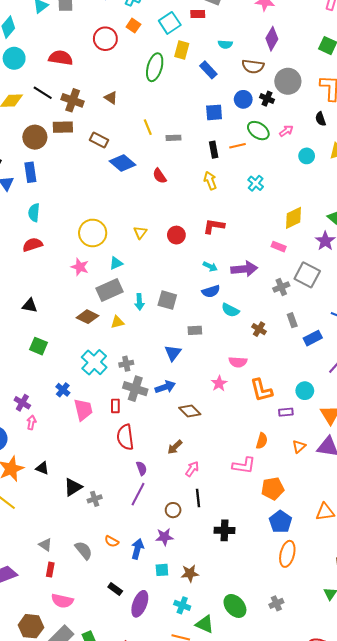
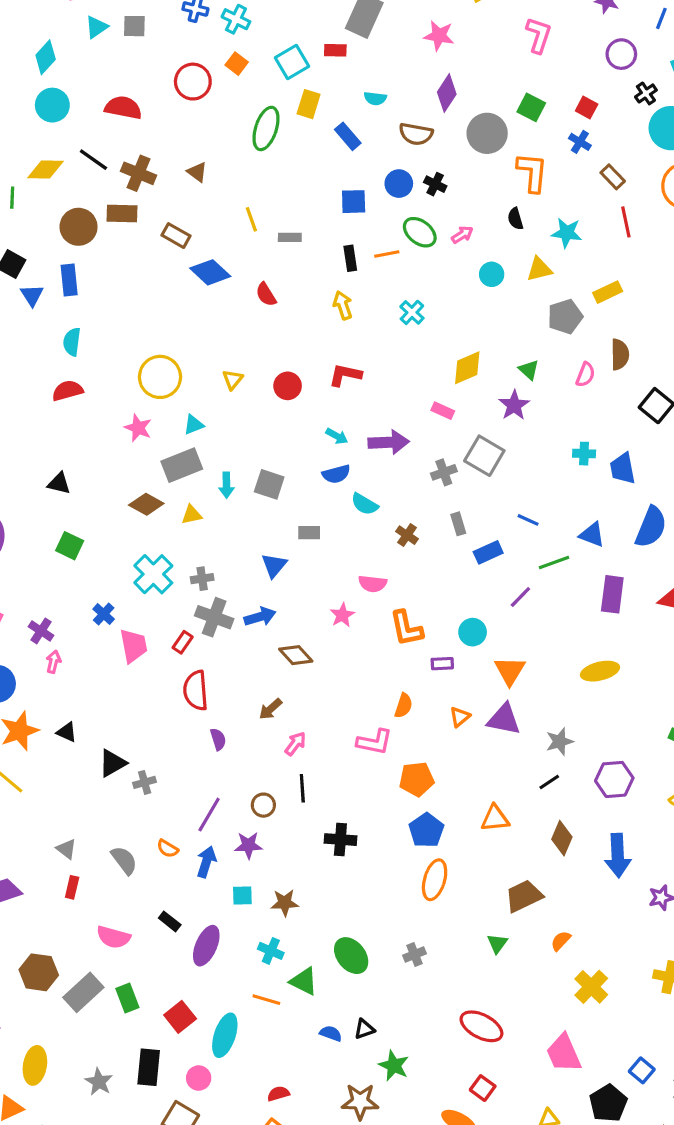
gray circle: (288, 81) -> (487, 133), moved
red rectangle: (115, 406) -> (183, 642), turned 32
purple line: (138, 494) -> (209, 815), moved
pink semicircle: (62, 601) -> (113, 937), moved

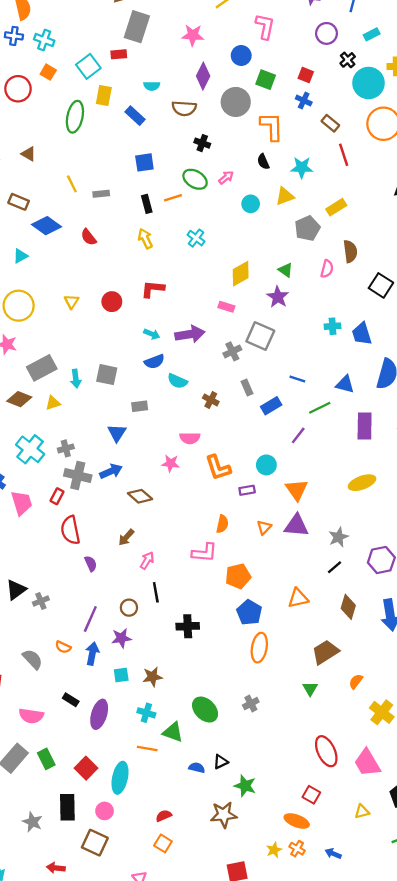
blue circle: (399, 184) -> (241, 56), moved
cyan triangle: (194, 425) -> (20, 256), moved
pink star: (342, 615) -> (171, 463), turned -30
red ellipse: (481, 1026) -> (326, 751), moved, turned 44

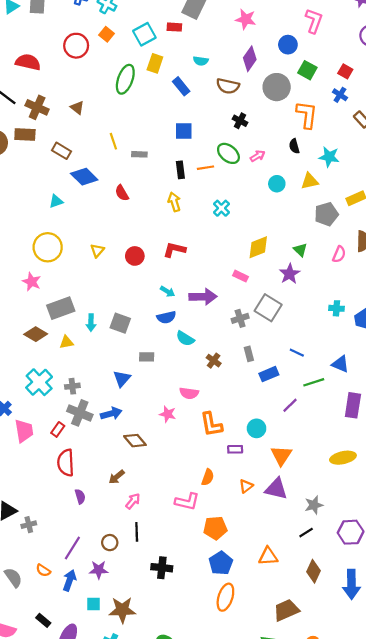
brown star: (152, 677) -> (122, 610), size x1.4

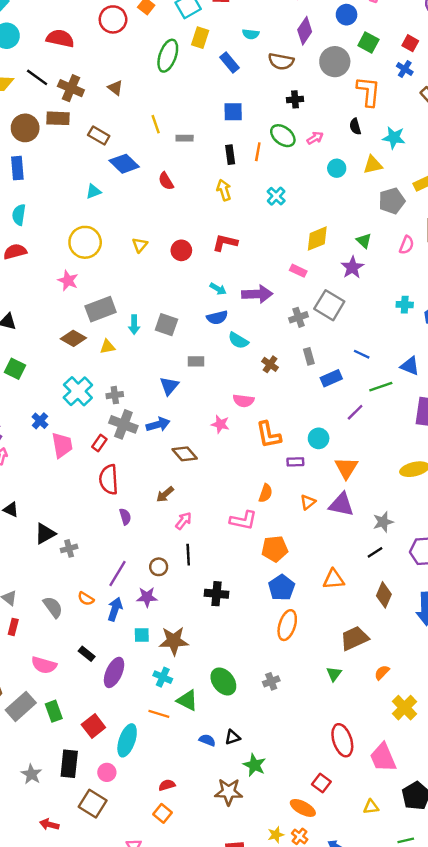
black cross: (240, 121) -> (295, 99), turned -32
orange line: (205, 168) -> (258, 152), turned -70

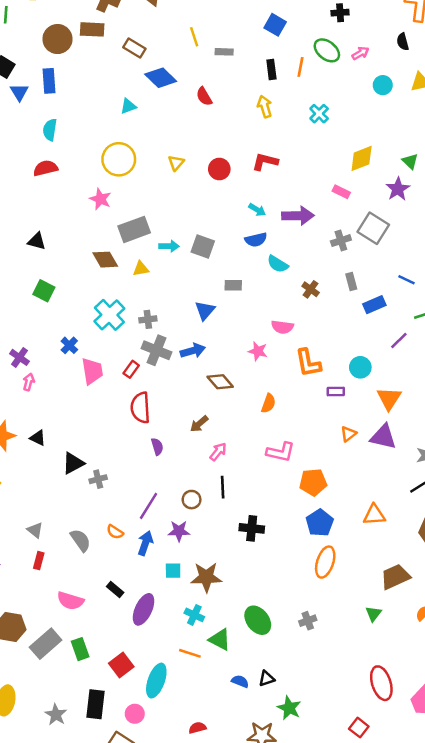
blue square: (233, 112) -> (275, 25), turned 30
cyan arrow: (134, 325) -> (169, 246), turned -90
brown diamond: (73, 338) -> (105, 260), turned 30
orange semicircle: (266, 493) -> (268, 403), moved

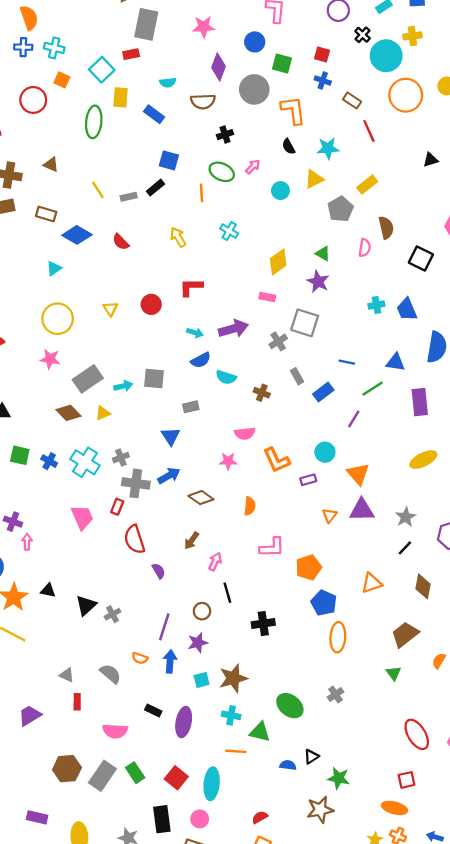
black rectangle: (271, 70) -> (156, 188), moved, turned 72
blue cross: (69, 345) -> (49, 461), moved
red square: (359, 728) -> (406, 780), turned -36

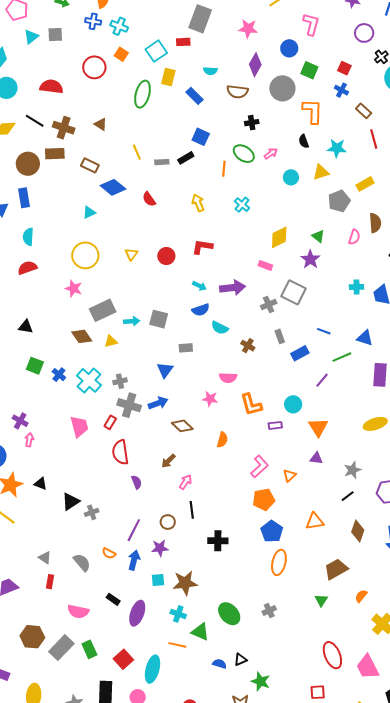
purple triangle: (362, 510) -> (316, 458), size x0.6
orange triangle: (330, 515) -> (289, 475), moved
pink L-shape: (272, 547) -> (259, 467), moved, turned -50

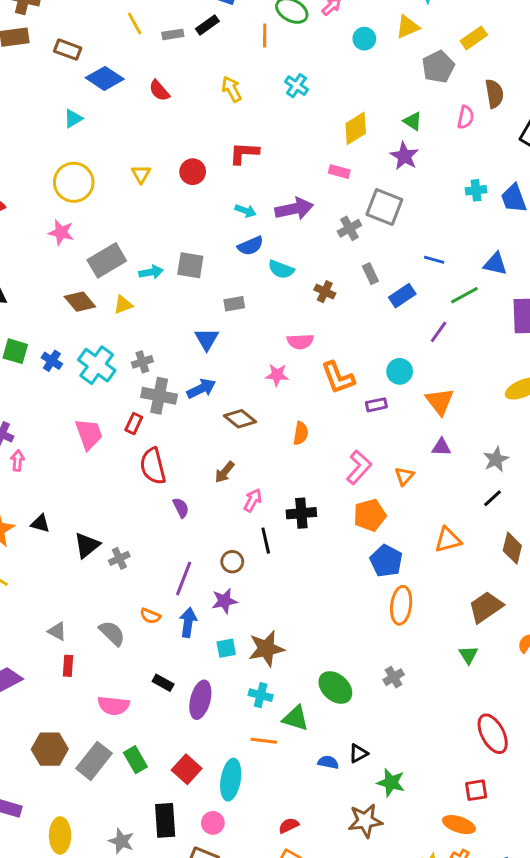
black cross: (218, 541) -> (301, 513), moved

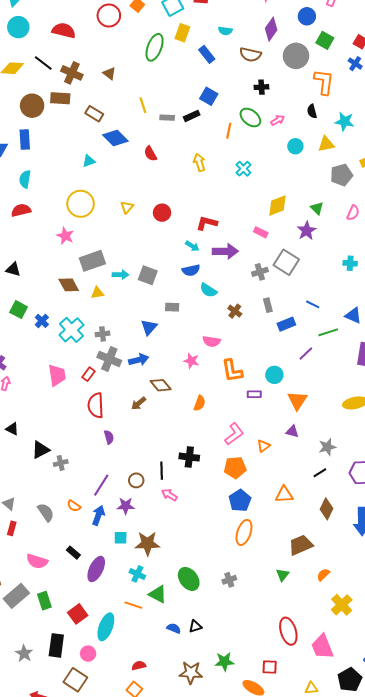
red L-shape: (244, 153) -> (207, 223), moved
brown arrow: (225, 472) -> (139, 403), moved
pink arrow: (253, 500) -> (169, 495), moved, turned -98
green star: (391, 783) -> (224, 662), moved, turned -30

